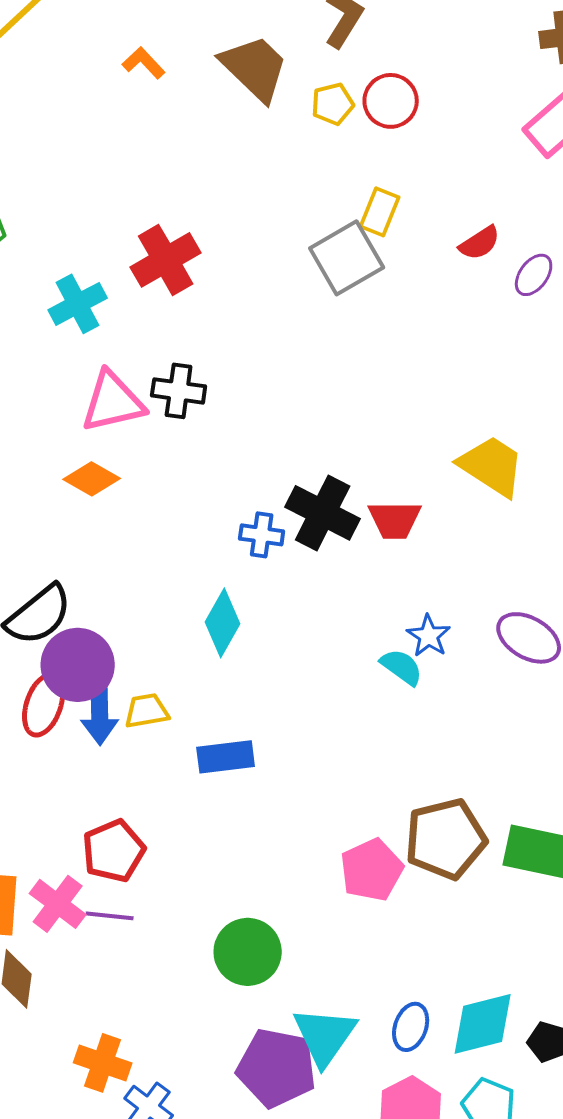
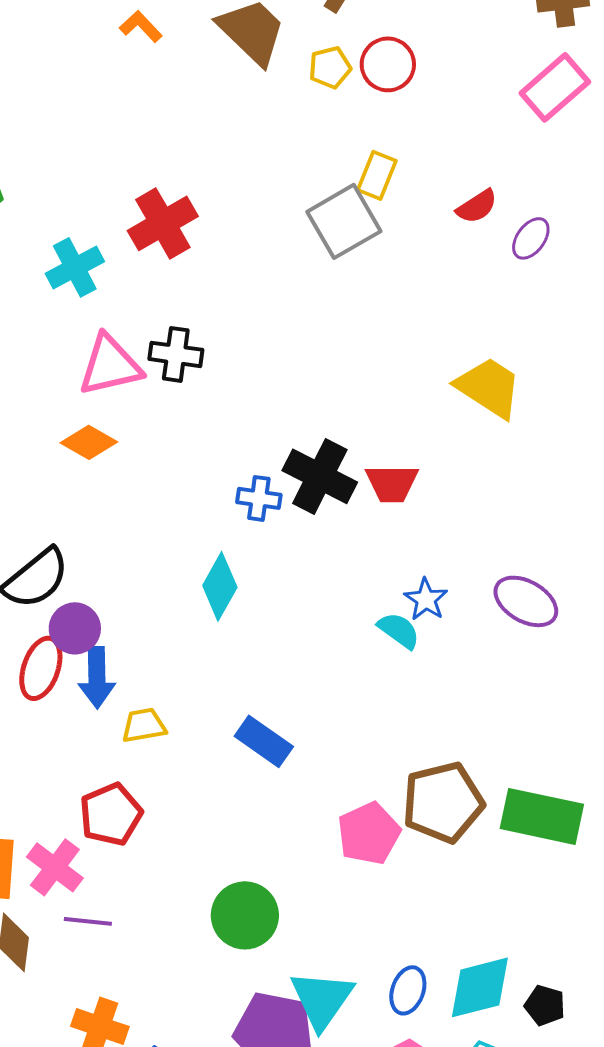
yellow trapezoid: (492, 466) -> (489, 387), moved
purple circle: (78, 665) -> (75, 628), size x0.7
yellow trapezoid: (147, 711) -> (144, 725), moved
blue rectangle: (226, 757) -> (264, 741), moved, turned 42
purple line: (110, 916) -> (88, 921), moved

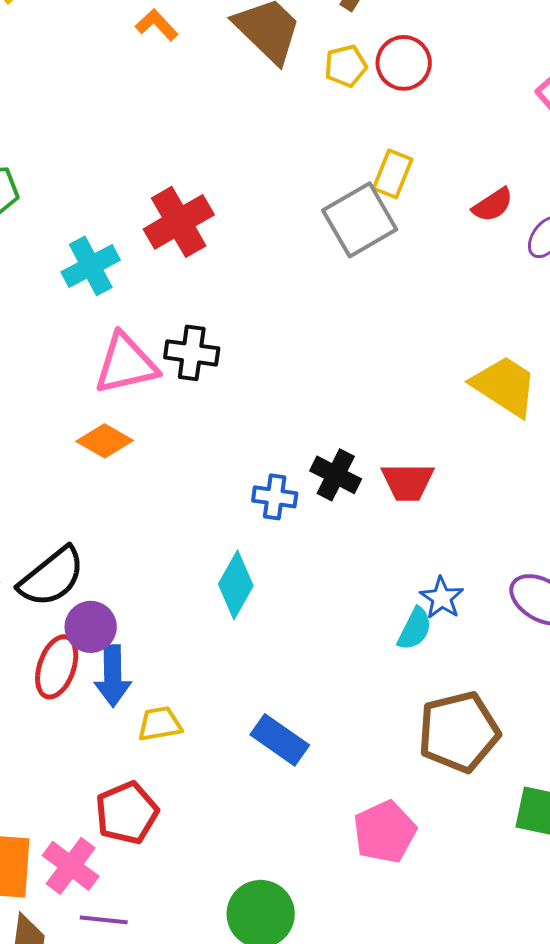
black cross: (320, 476) -> (336, 475), size x0.7
cyan semicircle: (399, 630) -> (415, 629), turned 81
brown pentagon: (443, 802) -> (459, 732), moved

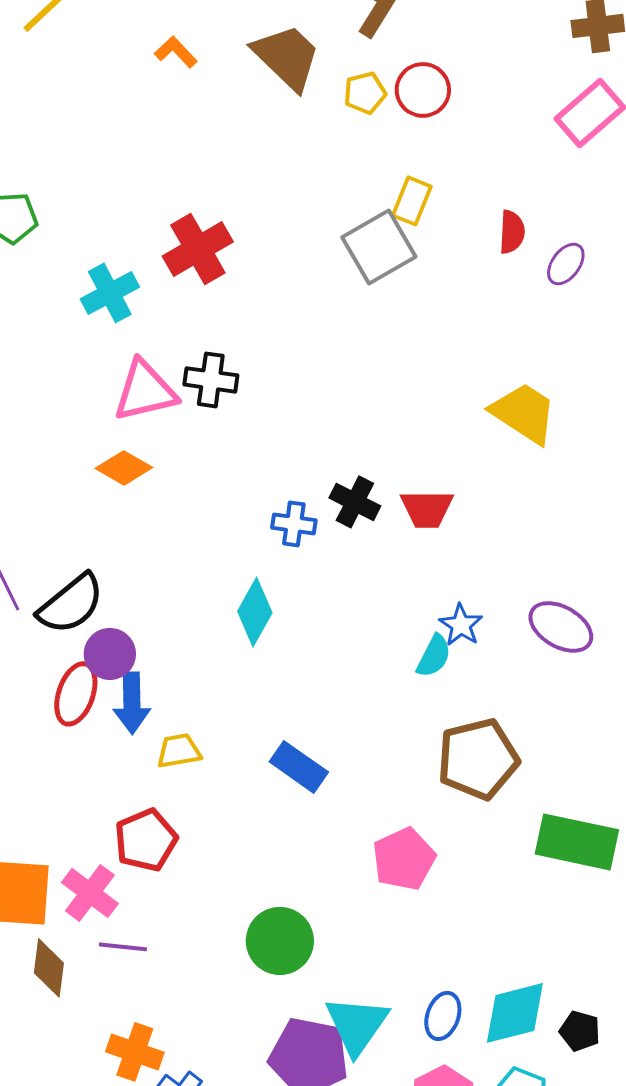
red semicircle: (493, 205) -> (512, 232), turned -54

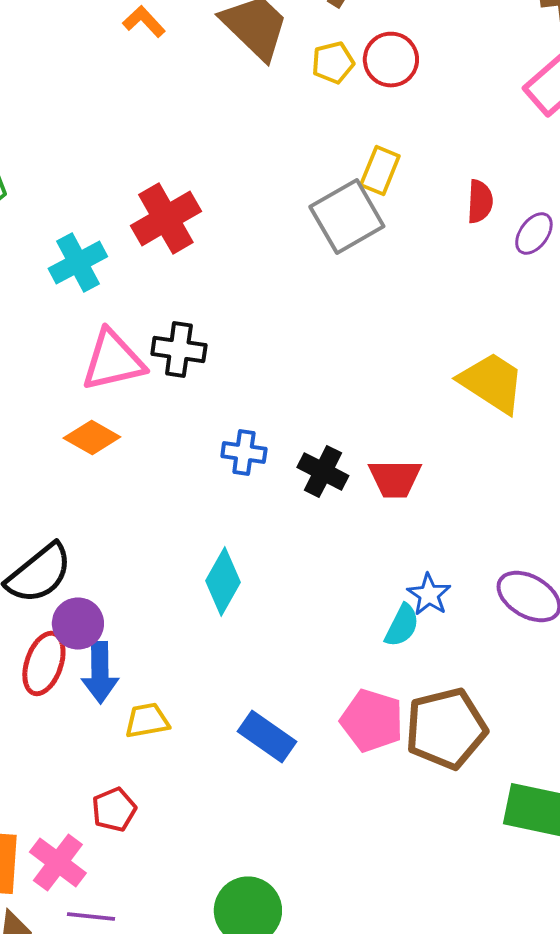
blue cross: (294, 524) -> (244, 452), moved
red pentagon: (146, 840) -> (114, 810), size x0.7
pink pentagon: (404, 859) -> (372, 720), moved, turned -30

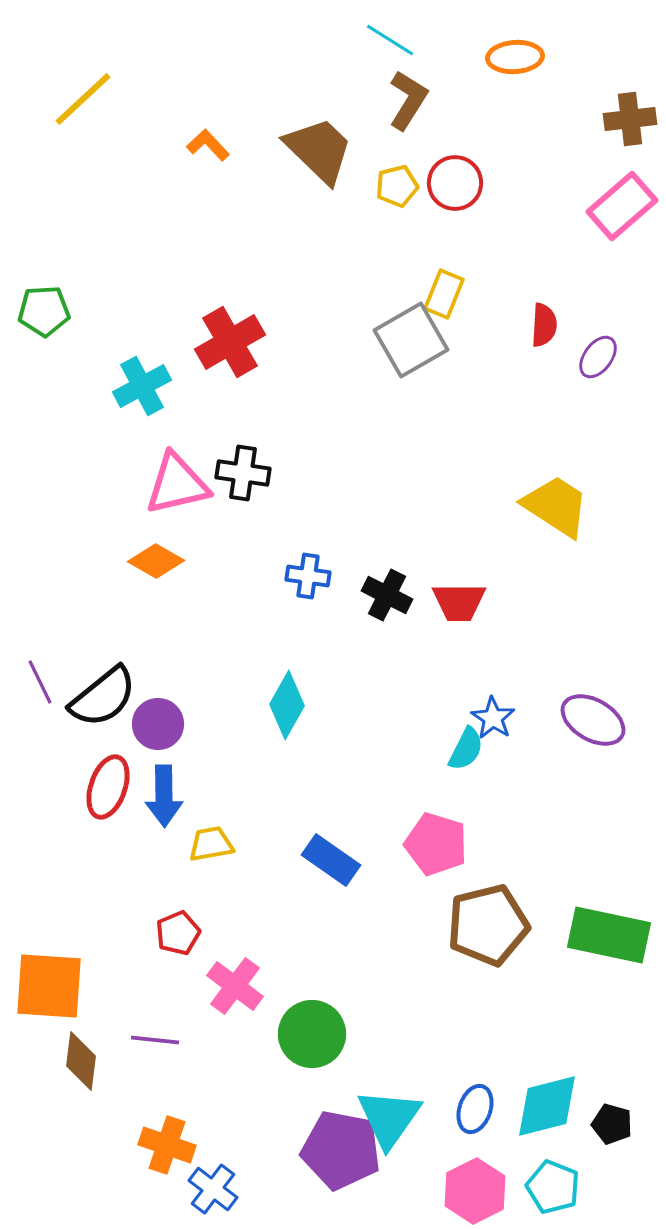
purple circle: (78, 624) -> (158, 724), moved
brown pentagon: (446, 728) -> (488, 925), moved
pink cross: (58, 862) -> (235, 986), moved

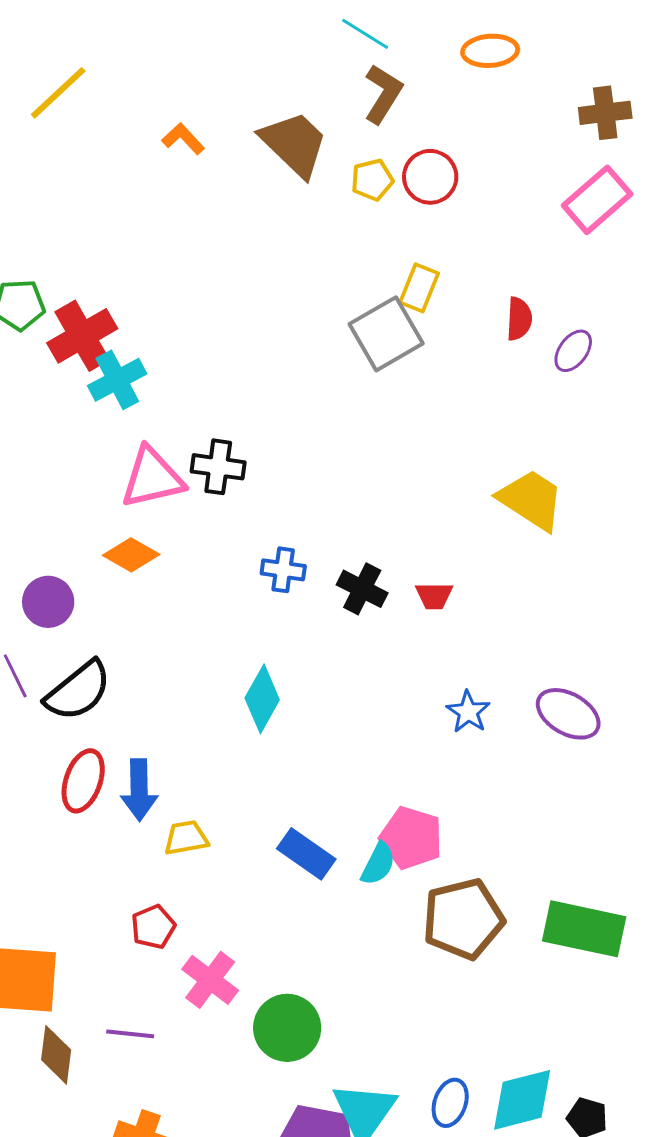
red cross: (230, 342) -> (82, 336), moved
red trapezoid: (459, 602) -> (434, 596), size x0.7
purple circle: (158, 724) -> (48, 602), moved
cyan semicircle: (466, 749) -> (378, 864), moved

